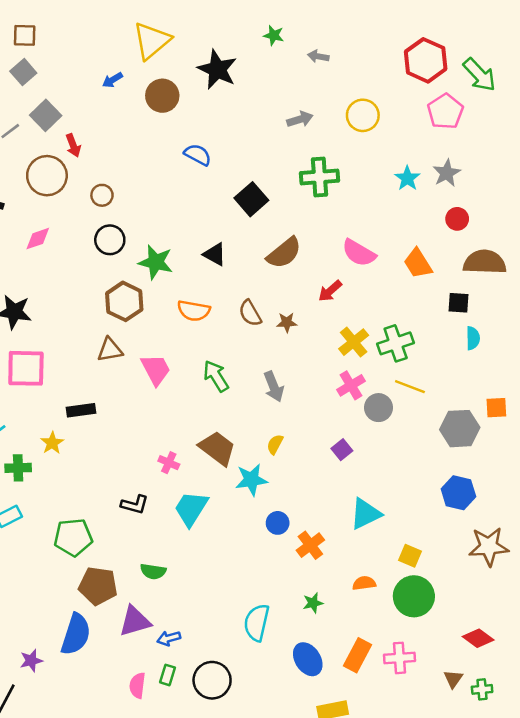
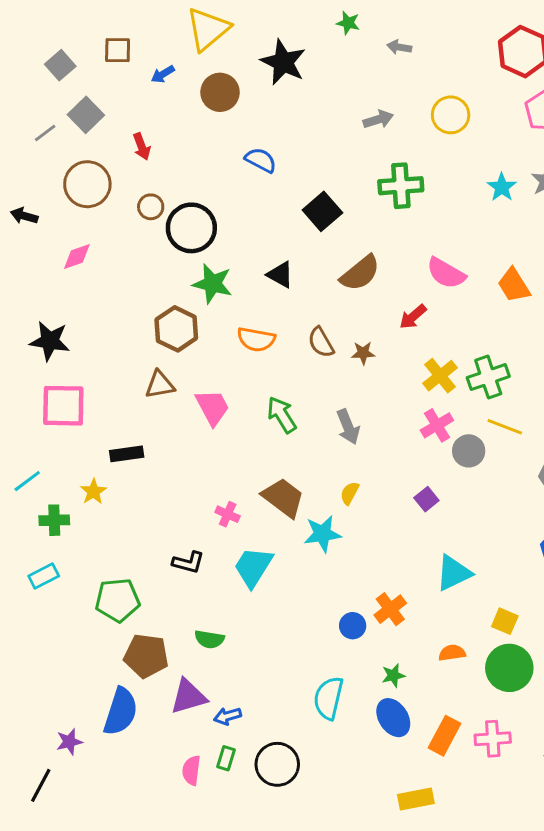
brown square: (25, 35) -> (118, 50), moved
red arrow: (73, 145) -> (142, 147), moved
black circle: (110, 240) -> (191, 228), moved, size x1.4
blue circle: (278, 523) -> (353, 626), moved
blue ellipse: (308, 659) -> (393, 718), moved

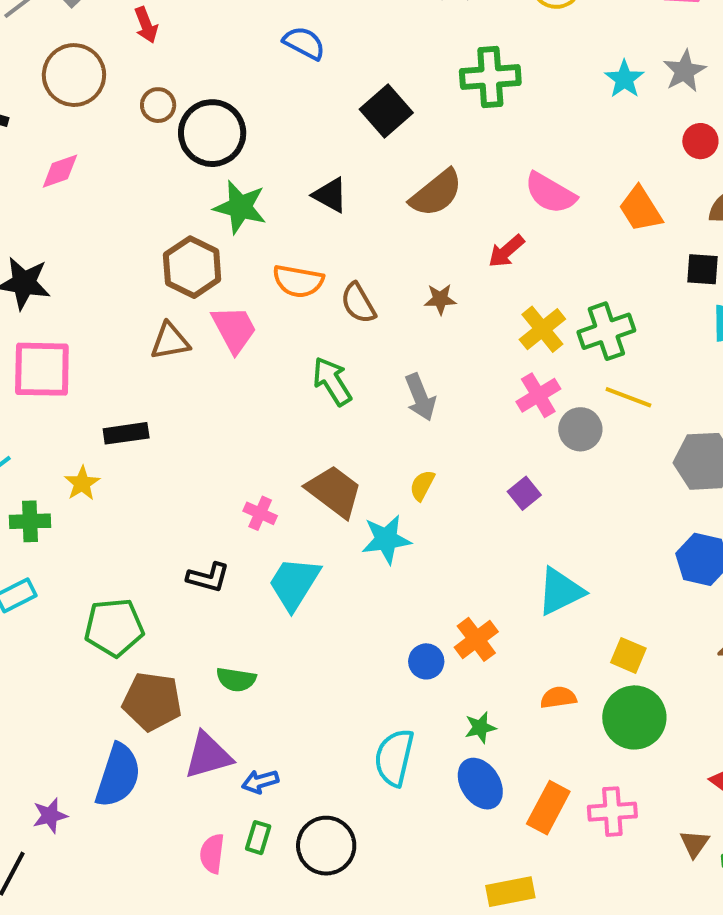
brown semicircle: (321, 342) -> (358, 303), moved
pink trapezoid: (212, 407) -> (234, 329), moved

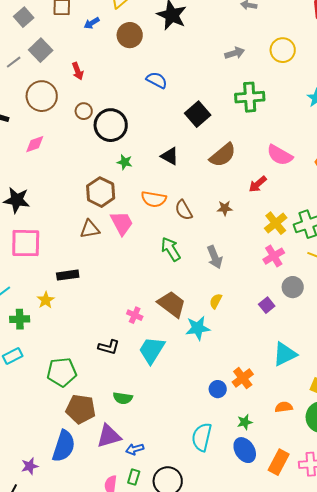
green star: (240, 207) -> (125, 162), size x0.6
gray circle: (580, 429) -> (293, 287), moved

